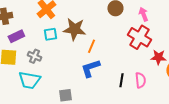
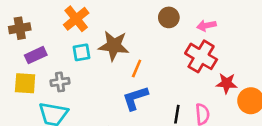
pink arrow: (143, 14) -> (206, 26), turned -80
gray cross: (34, 56) -> (60, 82), turned -32

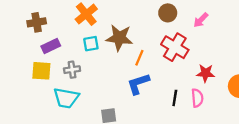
pink arrow: (206, 26) -> (201, 20), turned -35
red cross: (201, 56) -> (175, 47), moved
red star: (227, 83) -> (206, 73), moved

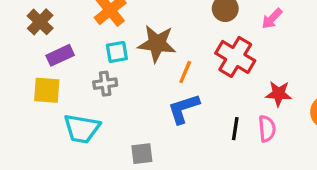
brown cross: (37, 22) -> (40, 22), turned -36
gray cross: (72, 70) -> (105, 84), moved

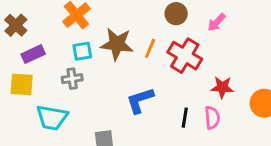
orange line: (185, 72) -> (150, 48), moved

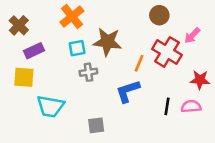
pink arrow: (217, 22) -> (192, 35), moved
orange line: (150, 48) -> (139, 63), moved
gray cross: (72, 79) -> (88, 72), moved
pink semicircle: (212, 118) -> (191, 106), turned -90

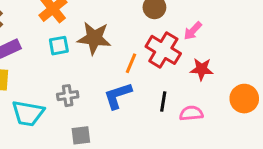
gray cross: (88, 72) -> (68, 96), moved
red star: (200, 80) -> (202, 69), moved
black line: (167, 106) -> (163, 101), moved

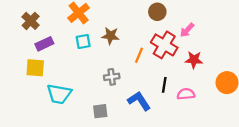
brown star: (94, 38) -> (111, 36), size x0.7
gray cross: (68, 96) -> (112, 77), moved
blue L-shape: (118, 96) -> (139, 101), moved, turned 75

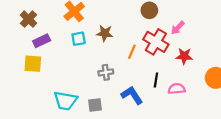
cyan trapezoid: (59, 94) -> (66, 101), moved

